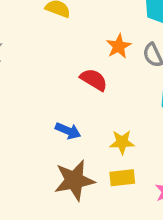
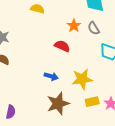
yellow star: (122, 142) -> (82, 79), size x1.5
yellow rectangle: (122, 178) -> (92, 102), moved

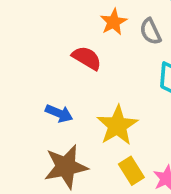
yellow star: (82, 79) -> (117, 125), turned -30
yellow rectangle: (92, 102) -> (131, 171), turned 64

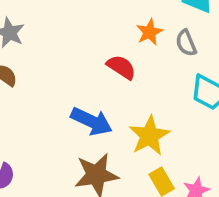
blue arrow: (59, 113) -> (92, 121), size x1.5

